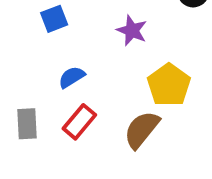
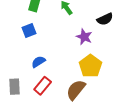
purple star: (132, 30) -> (84, 37), moved

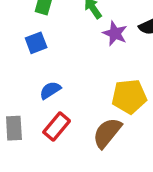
purple star: (84, 37) -> (115, 33), moved
yellow pentagon: (90, 66) -> (129, 97), turned 30

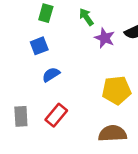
blue semicircle: (50, 90) -> (51, 75), moved
brown semicircle: (107, 133) -> (112, 133), moved, turned 48

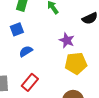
purple star: (105, 38) -> (67, 40), moved

